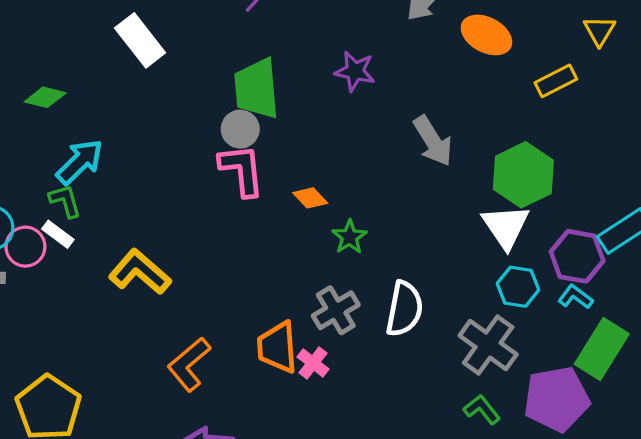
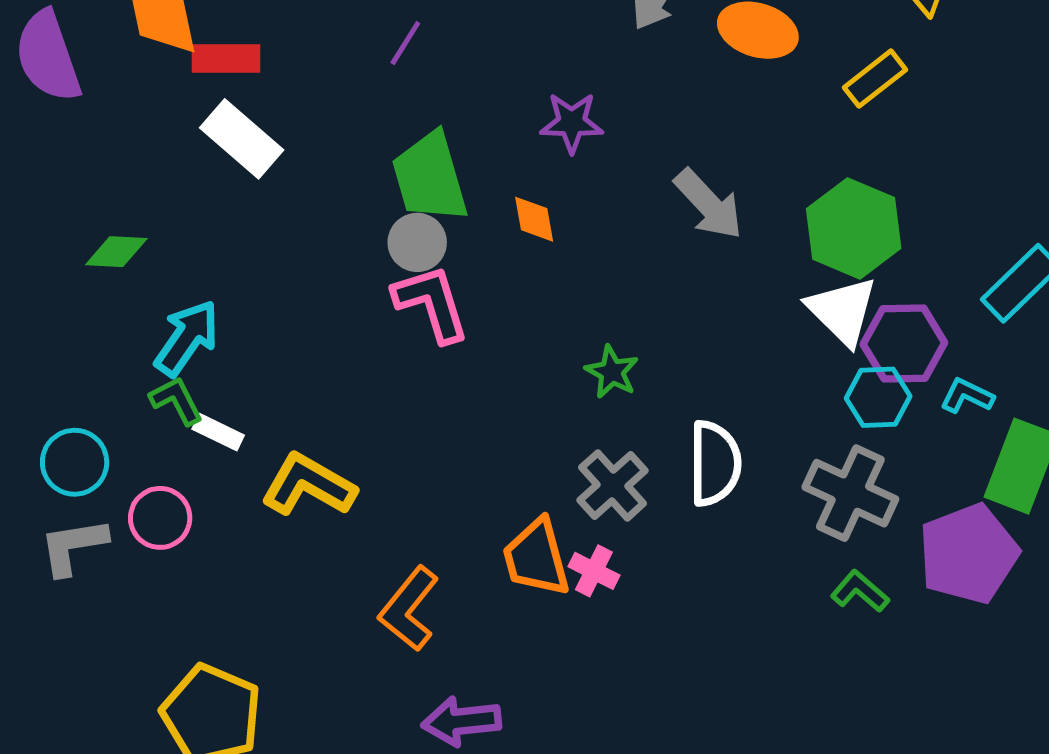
orange diamond: (310, 198) -> (534, 219), moved, turned 44
white rectangle: (58, 234) -> (218, 432), moved
pink circle: (25, 247) -> (160, 518), moved
purple hexagon: (577, 256) -> (904, 343), moved

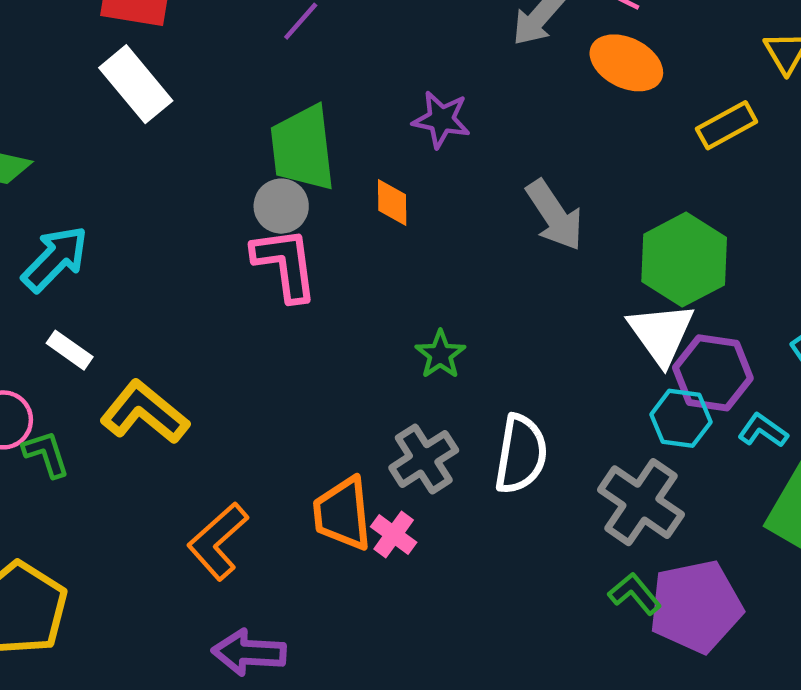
green L-shape: (176, 401) -> (46, 454), moved
purple pentagon: (968, 554) -> (696, 606), moved

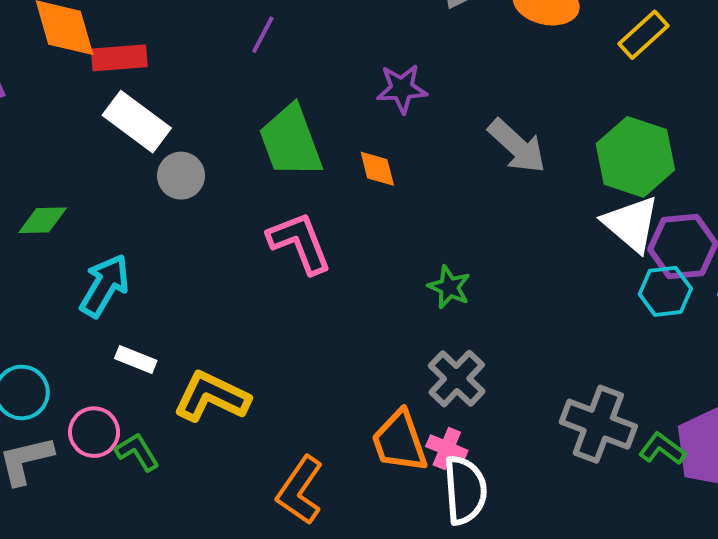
gray circle: (281, 206) -> (181, 176), moved
white semicircle: (521, 454) -> (465, 490), moved
gray cross: (641, 502) -> (598, 424), moved

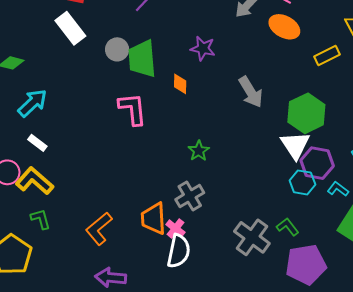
gray circle: (181, 176) -> (117, 49), moved
yellow L-shape: (212, 397) -> (34, 181), moved
green L-shape: (662, 449) -> (288, 227), moved
green L-shape: (137, 452) -> (41, 219), moved

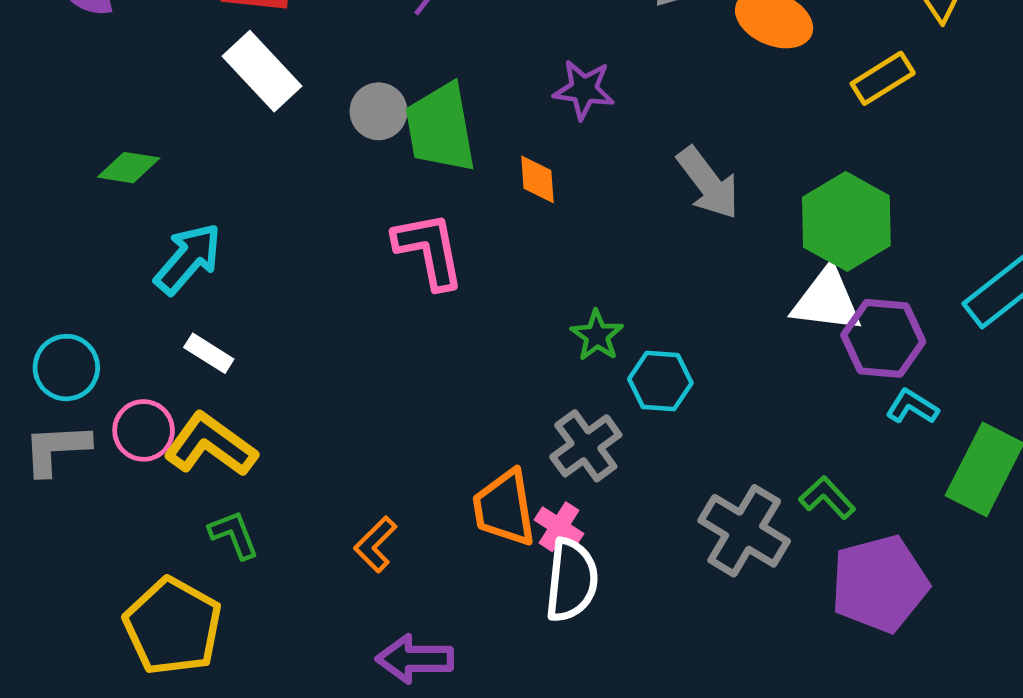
white triangle: (295, 145) -> (827, 300), turned -44
cyan hexagon: (302, 182) -> (660, 381), moved
cyan L-shape: (338, 189) -> (912, 407), moved
orange L-shape: (99, 229) -> (375, 544), size x0.7

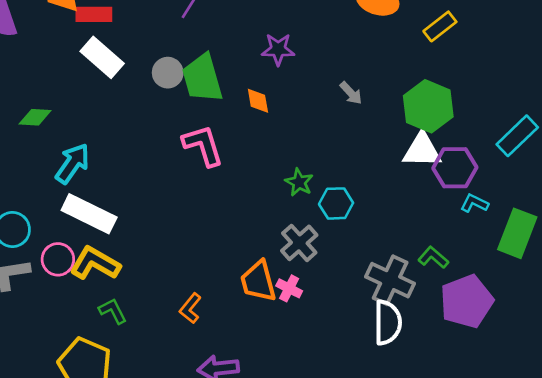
gray arrow: (708, 183) -> (351, 93), size x0.6
white rectangle: (209, 353) -> (89, 214), size x2.0
white semicircle: (572, 580) -> (388, 323), moved

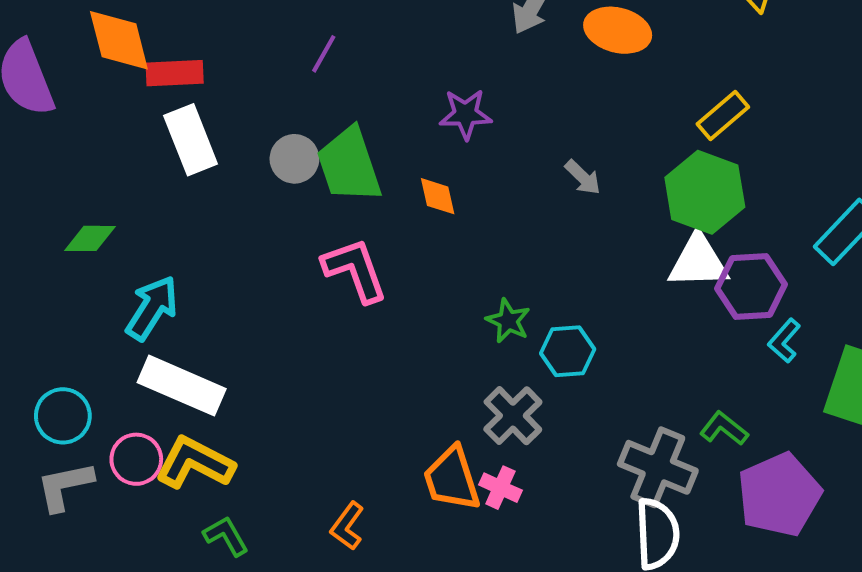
yellow rectangle: (440, 26) -> (723, 115), moved
white rectangle: (102, 57) -> (191, 140), turned 30
cyan L-shape: (474, 203) -> (784, 341), turned -72

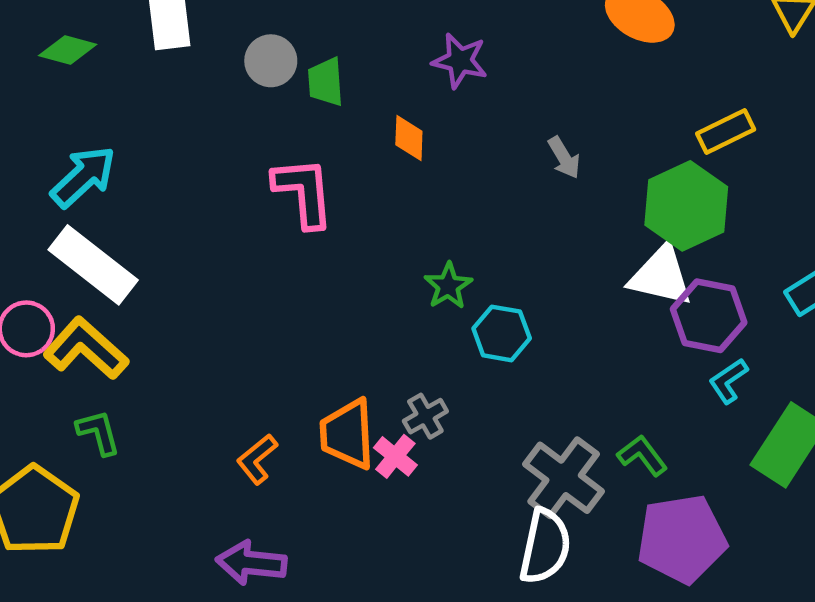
green trapezoid: (349, 165) -> (326, 82), size x0.6
green diamond: (90, 238) -> (68, 50), moved
gray cross: (513, 416) -> (425, 416), moved, size x0.7
orange L-shape: (347, 526) -> (257, 459), moved

